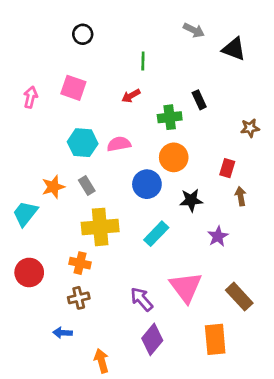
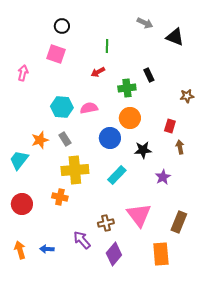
pink square: (73, 88) -> (56, 54), moved
brown rectangle: (239, 297) -> (179, 222), turned 65
brown cross: (79, 298) -> (106, 223), moved
purple arrow: (142, 299) -> (82, 240), moved
orange arrow: (101, 361) -> (20, 250), moved

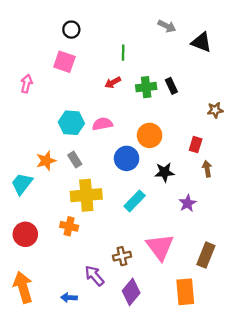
green cross: (127, 88) -> (146, 87), moved
blue arrow: (47, 249) -> (69, 298), moved
orange arrow: (20, 250) -> (23, 287), size x1.5

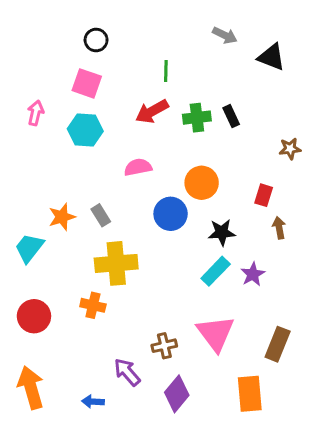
red arrow: (113, 82) -> (152, 111), size x1.5
cyan hexagon: (71, 123) -> (85, 130), moved
cyan rectangle: (135, 201) -> (216, 271), moved

